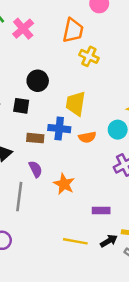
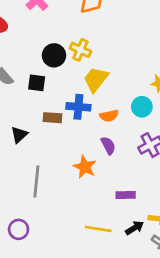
yellow cross: (89, 56) -> (80, 50), moved
yellow trapezoid: (76, 103) -> (96, 79), turned 30
purple semicircle: (35, 169) -> (108, 145), moved

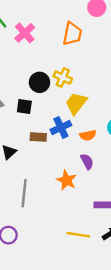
blue cross: (78, 107) -> (61, 127), turned -30

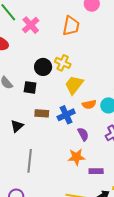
blue cross: (61, 127) -> (66, 115), moved
orange semicircle: (88, 135) -> (89, 104), moved
orange star: (67, 180) -> (76, 157), moved, turned -30

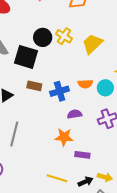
yellow trapezoid: (74, 85) -> (92, 44), moved
black square: (30, 87) -> (26, 57), size x1.6
purple semicircle: (83, 134) -> (75, 114), turned -80

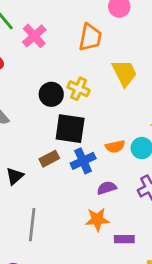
yellow trapezoid: (92, 44) -> (124, 73), moved, turned 115
black square: (26, 57) -> (70, 129), moved
brown rectangle: (34, 86) -> (49, 159), turned -32

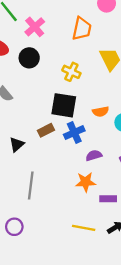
black circle: (51, 94) -> (29, 58), moved
orange semicircle: (115, 147) -> (101, 112), moved

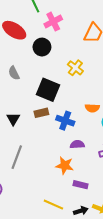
black square: (64, 105) -> (48, 90), moved
blue cross: (74, 133) -> (65, 121), turned 30
black triangle: (17, 145) -> (13, 119), turned -32

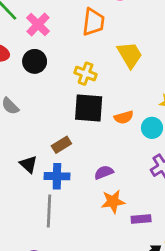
black square: (48, 90) -> (89, 108), moved
blue cross: (65, 121) -> (57, 176), moved
purple semicircle: (77, 144) -> (104, 172), moved

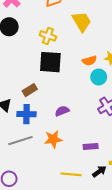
orange semicircle: (124, 117) -> (89, 61), moved
orange star: (113, 202) -> (53, 139), moved
gray line: (49, 211) -> (20, 141), turned 70

